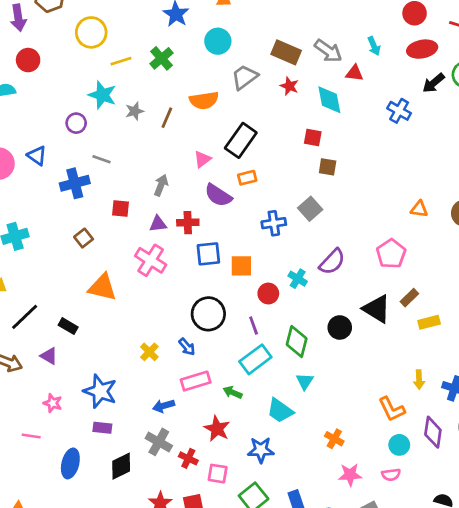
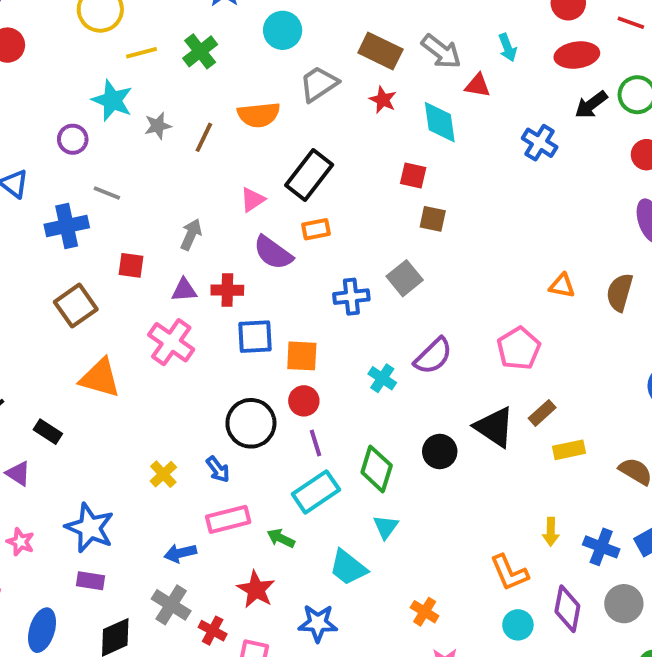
brown square: (84, 238) -> (76, 306), size x1.5
red circle: (268, 293) -> (304, 401), moved

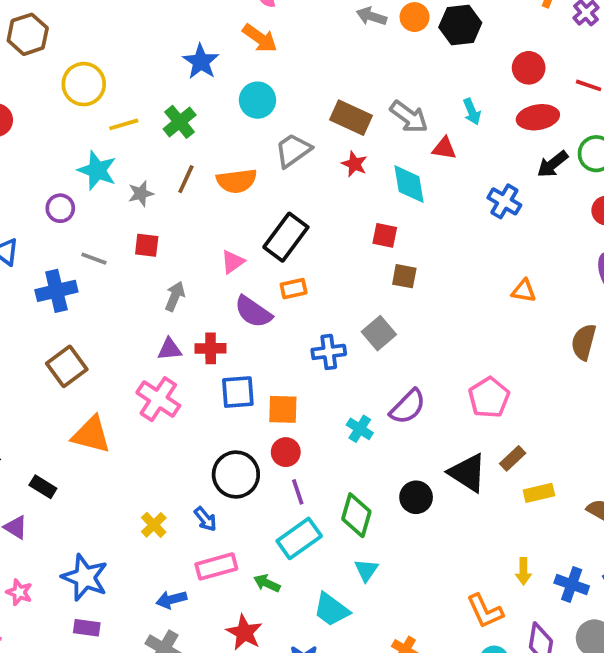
brown line: (204, 137) -> (186, 179), moved
red square: (131, 265) -> (147, 245), moved
orange triangle: (562, 286) -> (524, 291), moved

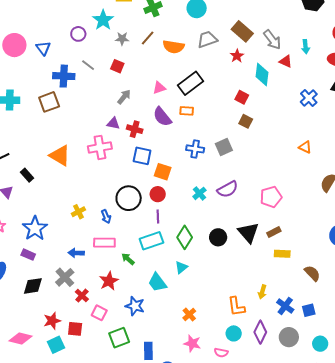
brown square: (67, 366) -> (49, 102), moved
pink cross: (158, 399) -> (100, 147), turned 30

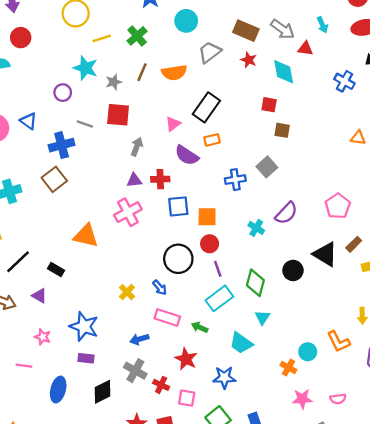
red square: (117, 66) -> (118, 115), size x1.5
pink rectangle: (104, 243) -> (167, 317), turned 35
cyan circle: (234, 333) -> (308, 352), moved

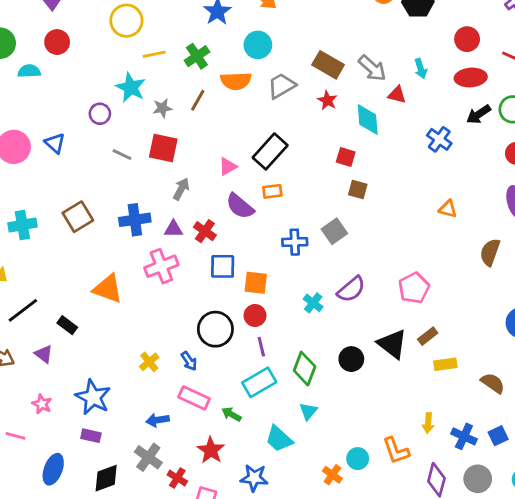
orange semicircle: (174, 72) -> (236, 81), moved
blue cross: (62, 145) -> (135, 220), moved
red cross: (160, 179) -> (205, 231), turned 30

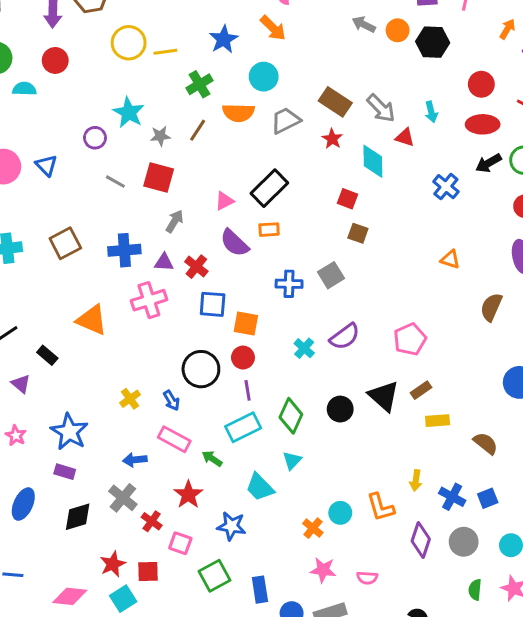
yellow line: (154, 54) -> (165, 52), moved

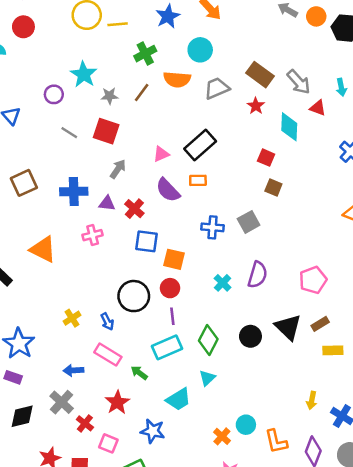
pink cross: (149, 300) -> (93, 235), size x0.7
purple semicircle: (345, 337) -> (258, 275), turned -40
cyan trapezoid: (260, 487) -> (179, 399), turned -80
orange L-shape: (381, 507) -> (276, 441), moved

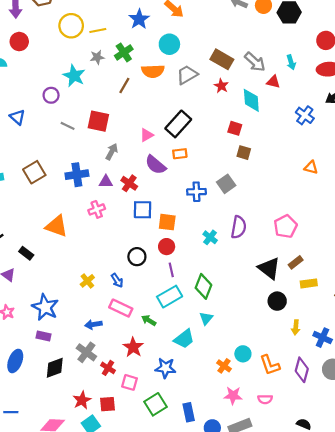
gray star: (110, 96) -> (97, 57), moved
black circle: (134, 296) -> (137, 257), size x0.7
black circle: (250, 336) -> (277, 301), moved

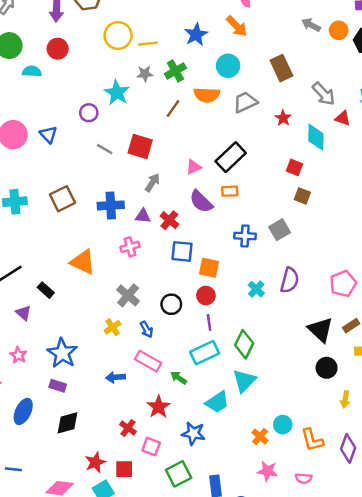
brown rectangle: (222, 59) -> (281, 68), moved, turned 30
cyan triangle: (206, 318) -> (244, 381), size x1.5
gray cross: (86, 352) -> (128, 295), moved

